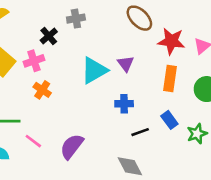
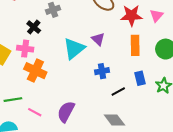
pink cross: (34, 61) -> (25, 49), turned 35
orange cross: (42, 90) -> (35, 71), size x1.5
blue rectangle: (169, 120) -> (140, 78), turned 32

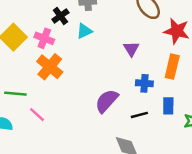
cyan triangle: (74, 49) -> (84, 31), moved, size x0.6
blue cross: (102, 71) -> (144, 83), moved
purple semicircle: (66, 112) -> (107, 101), moved

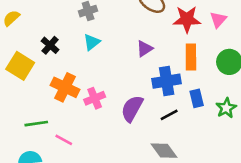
black cross: (60, 16) -> (50, 45), moved
pink cross: (44, 38) -> (95, 98), moved, turned -30
purple triangle: (131, 49) -> (145, 49), turned 42
blue cross: (144, 83) -> (167, 81), size x1.5

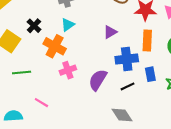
orange cross: (65, 87) -> (55, 46), moved
green line: (36, 124) -> (22, 73), moved

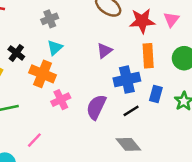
blue rectangle: (150, 74) -> (156, 94), turned 32
pink line: (41, 103) -> (34, 140), turned -72

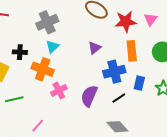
gray cross: (50, 19) -> (47, 22), size x1.5
black cross: (16, 53) -> (20, 52), turned -32

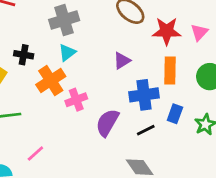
orange cross: (43, 69) -> (51, 81), turned 30
pink cross: (59, 91) -> (76, 100), moved

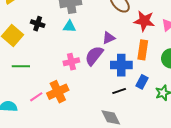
cyan triangle: (67, 53) -> (70, 26), turned 32
orange cross: (51, 81) -> (58, 92), moved
purple semicircle: (107, 123) -> (94, 56), moved

